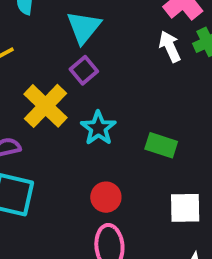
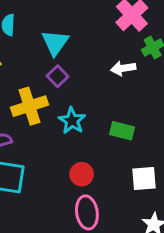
white arrow: (170, 46) -> (123, 68), moved, turned -70
yellow cross: (46, 106) -> (30, 106), turned 32

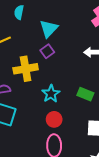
cyan star: (72, 121) -> (51, 94), moved

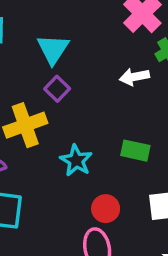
red circle: (54, 119) -> (106, 209), moved

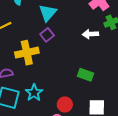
cyan star: (76, 160) -> (34, 93), moved

